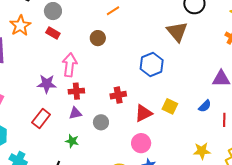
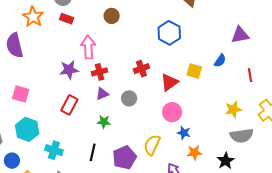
blue semicircle: (205, 106) -> (220, 61), moved

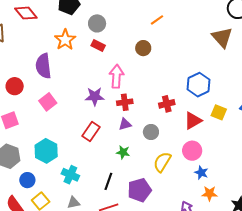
blue hexagon: (169, 33) -> (199, 85), moved
pink square: (21, 94) -> (48, 102), moved, turned 30
yellow semicircle: (152, 145) -> (162, 162), moved

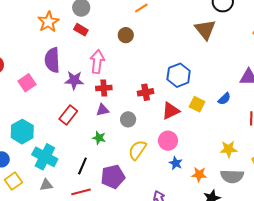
purple semicircle: (43, 66) -> (52, 60), moved
cyan cross: (70, 175) -> (45, 157), size x1.4
orange star: (210, 193) -> (199, 174), moved

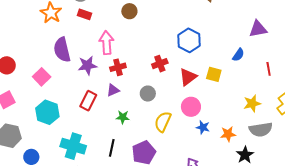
yellow square: (197, 104) -> (214, 74), moved
purple triangle: (103, 110) -> (113, 90), moved
cyan hexagon: (22, 132) -> (47, 112), moved

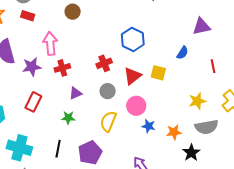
purple triangle: (113, 90) -> (75, 93), moved
gray circle: (148, 94) -> (108, 91), moved

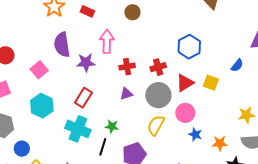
red cross: (62, 68) -> (127, 67), moved
gray circle: (108, 91) -> (158, 95), size x1.6
green star: (68, 118) -> (112, 126), moved
cyan cross: (19, 148) -> (78, 129), moved

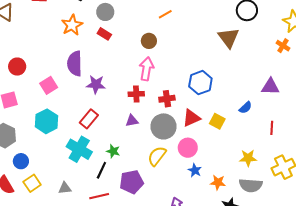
pink arrow: (107, 41) -> (146, 69), moved

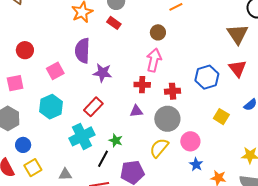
red triangle: (191, 118) -> (238, 68), moved, turned -48
cyan cross: (79, 149) -> (82, 136), turned 30

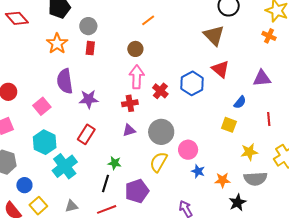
red rectangle: (114, 23) -> (90, 48), turned 72
red cross: (173, 91) -> (160, 91), moved, turned -35
yellow square: (221, 117) -> (229, 125), moved
cyan cross: (82, 136) -> (65, 166), moved

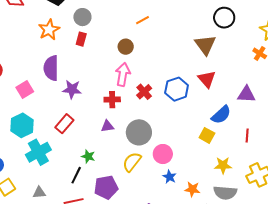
blue semicircle: (240, 102) -> (221, 115), size x1.5

